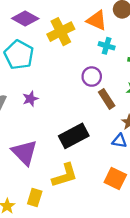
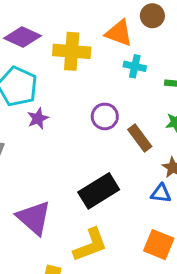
yellow cross: (61, 32) -> (72, 51), turned 35
purple circle: (92, 77) -> (105, 116), moved
purple star: (30, 99) -> (38, 118), moved

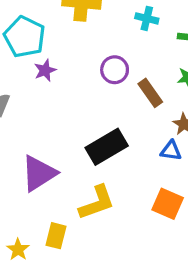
purple triangle: (34, 218) -> (39, 173), turned 45

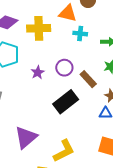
purple star: (45, 70) -> (38, 72), moved
black rectangle: (107, 147) -> (66, 102), moved

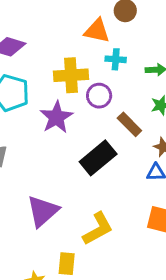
yellow cross: (39, 28) -> (71, 75), moved
purple circle: (64, 68) -> (99, 96), moved
purple star: (38, 72) -> (56, 117), size x1.6

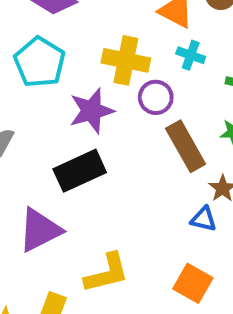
brown rectangle: (129, 124) -> (186, 146), size x1.4
black rectangle: (98, 158) -> (80, 171), moved

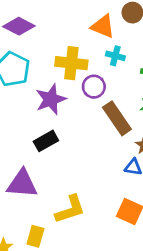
black rectangle: (80, 171) -> (46, 141), size x0.7
purple triangle: (40, 230) -> (22, 184), turned 36

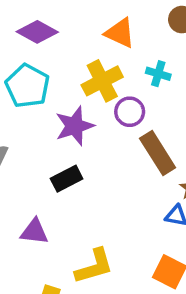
orange triangle: (103, 26) -> (120, 33), moved
yellow cross: (71, 63) -> (102, 81), turned -36
purple triangle: (22, 184) -> (34, 232), size x0.7

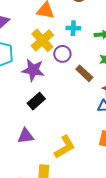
purple star: (74, 126) -> (33, 70), turned -30
brown rectangle: (158, 153) -> (84, 73), size x0.7

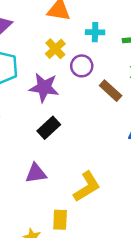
yellow cross: (42, 40) -> (55, 49), size x0.7

